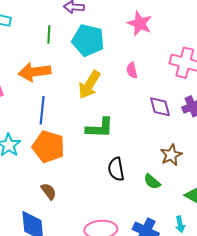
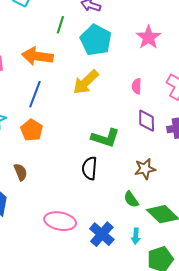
pink semicircle: (132, 70) -> (137, 86), moved
green L-shape: (100, 128) -> (105, 138), moved
orange pentagon: (48, 147) -> (32, 130), size x0.7
green semicircle: (152, 182) -> (131, 199), moved

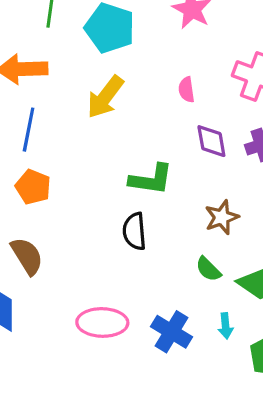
brown semicircle: (21, 172) -> (27, 256), size x1.4

